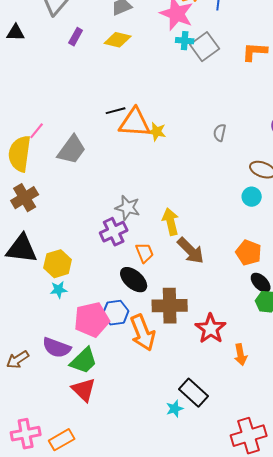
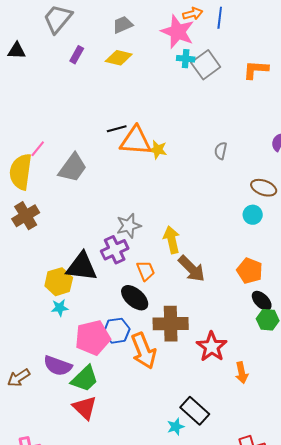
gray star: (128, 208) -> (129, 226), turned -30
black triangle: (22, 249) -> (82, 267), moved

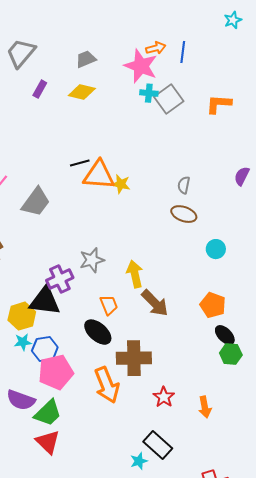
brown ellipse: (264, 188) -> (184, 214), moved
purple cross: (115, 250) -> (60, 279), moved
blue hexagon: (117, 331) -> (45, 349), moved
red star: (212, 347) -> (164, 397), moved, size x0.7

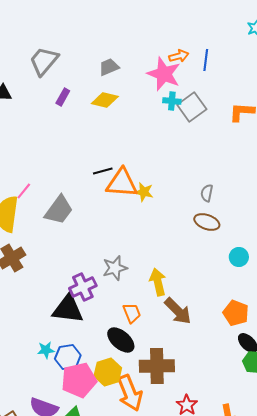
yellow hexagon: (22, 316) -> (108, 372), moved

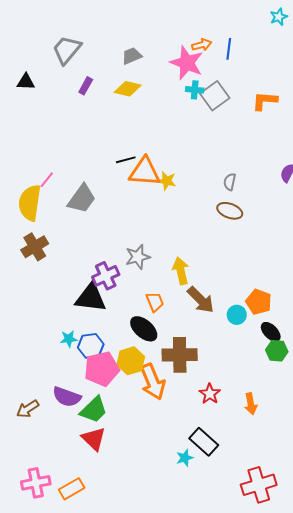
cyan circle: (239, 257) -> (237, 315), moved

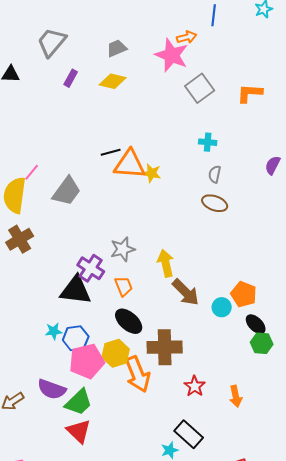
blue line: (229, 49) -> (214, 15), moved
cyan cross: (195, 90) -> (208, 142), moved
purple cross: (106, 276) -> (91, 268), turned -32
orange trapezoid: (155, 302) -> (124, 286), moved

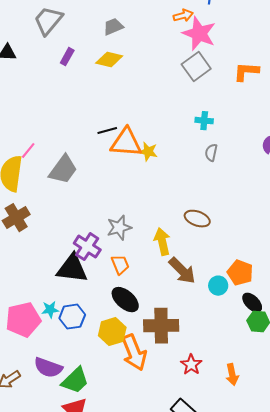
pink star: (172, 55) -> (199, 34), moved
brown ellipse: (215, 203) -> (197, 219), moved
pink pentagon: (87, 361) -> (23, 320), moved

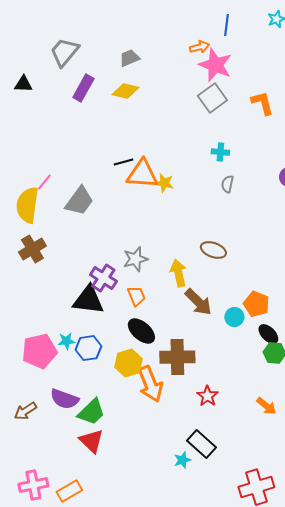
purple rectangle: (67, 57) -> (83, 88), size x1.5
orange L-shape: (246, 72) -> (262, 103), turned 72
orange arrow: (232, 375) -> (266, 406), moved, turned -40

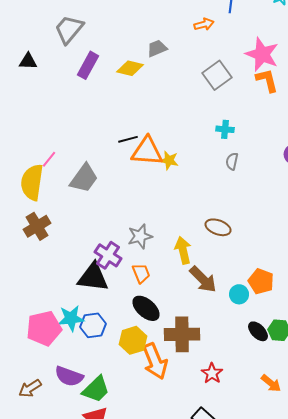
gray trapezoid: (129, 58) -> (157, 48), moved
pink star: (215, 65) -> (262, 54), moved
black ellipse: (268, 334) -> (258, 331), moved
cyan star: (66, 341) -> (71, 318), size x1.5

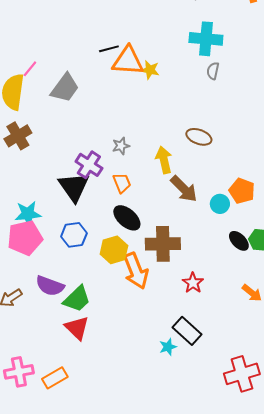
cyan cross: (225, 129) -> (206, 39), size x1.8
gray star: (140, 236) -> (121, 146), size x0.7
black triangle: (93, 277) -> (74, 187), turned 48
cyan star: (71, 318) -> (28, 214), moved

